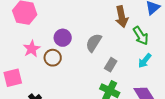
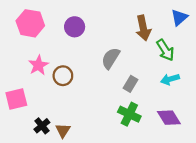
purple circle: (63, 38) -> (75, 27), moved
cyan arrow: (145, 61) -> (170, 79), turned 35

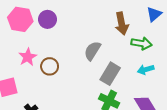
purple circle: (75, 27) -> (47, 19), moved
green arrow: (165, 50) -> (142, 43), turned -48
gray rectangle: (130, 84) -> (110, 74), size x1.5

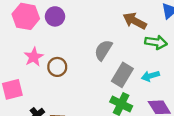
brown arrow: (122, 24) -> (135, 21), turned 130
cyan arrow: (146, 70) -> (150, 76), moved

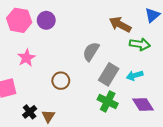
brown circle: (57, 67) -> (61, 81), moved

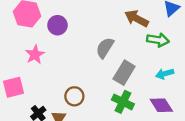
purple circle: (46, 20) -> (57, 25), moved
cyan arrow: (135, 75) -> (165, 74), moved
brown circle: (61, 81) -> (74, 96), moved

